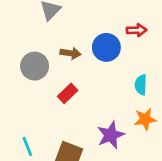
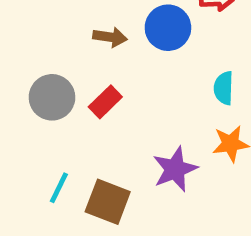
gray circle: (35, 66) -> (52, 97), moved
cyan line: (27, 146) -> (59, 188), moved, turned 48

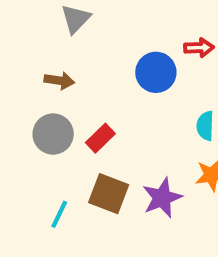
brown arrow: (110, 37) -> (59, 81), moved
brown square: (108, 202) -> (109, 194), moved

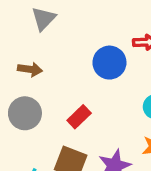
red rectangle: (100, 138) -> (79, 117), moved

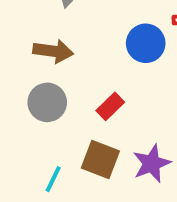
brown arrow: (30, 69) -> (53, 51), size x1.4

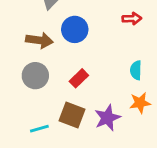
blue circle: (146, 43) -> (75, 29), moved
cyan line: (53, 179) -> (39, 129), turned 48

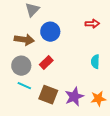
red rectangle: (79, 78) -> (46, 63), moved
orange star: (140, 103) -> (98, 99), moved
cyan line: (39, 129) -> (24, 86), moved, turned 40

